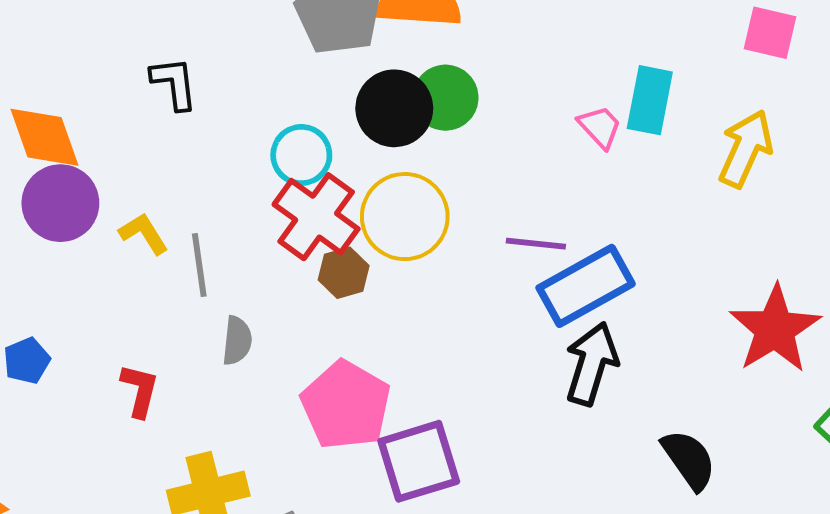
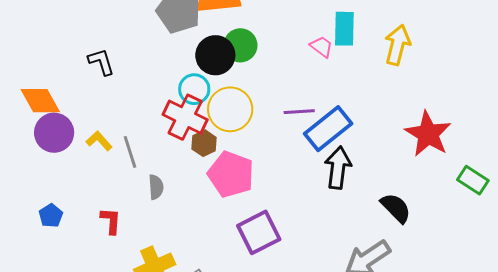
cyan circle: (301, 155) -> (194, 89), moved
pink pentagon: (346, 405) -> (231, 174), moved

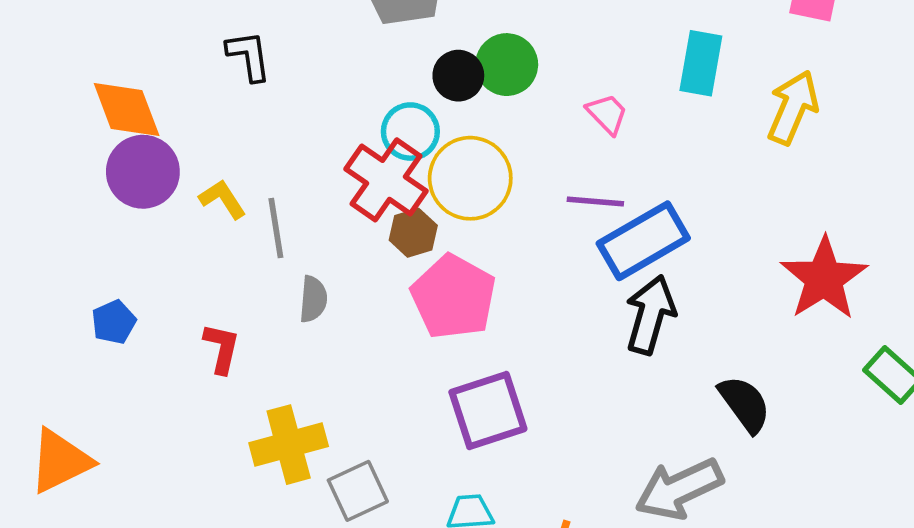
pink trapezoid: (321, 47) -> (607, 114), moved
black circle: (215, 55) -> (458, 76), size x0.7

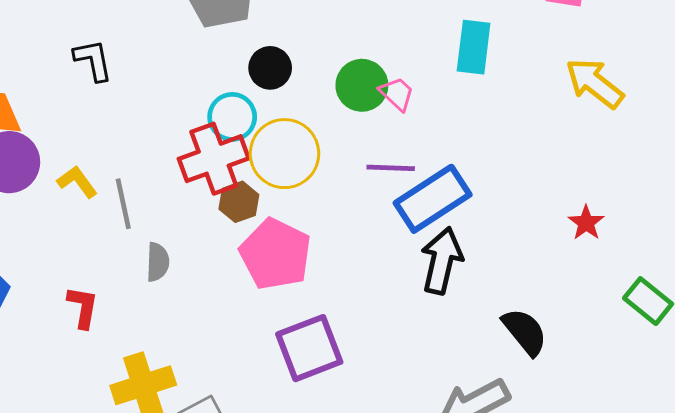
green circle: (507, 65) -> (362, 85), moved
yellow arrow: (793, 107) -> (595, 83), moved, turned -72
red cross: (386, 180) -> (214, 159), turned 38
red star: (824, 278) -> (586, 223), size x0.5

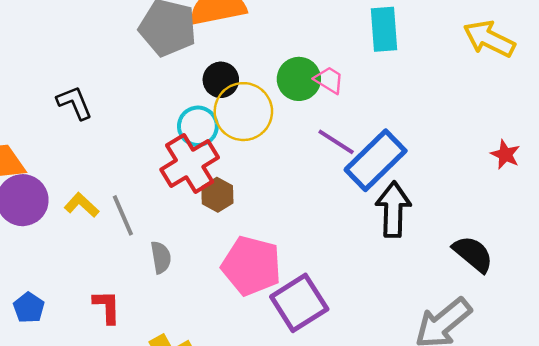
yellow circle: (284, 154) -> (243, 112), moved
purple line: (391, 168) -> (336, 142), turned 42
pink pentagon: (275, 254) -> (251, 266), moved

